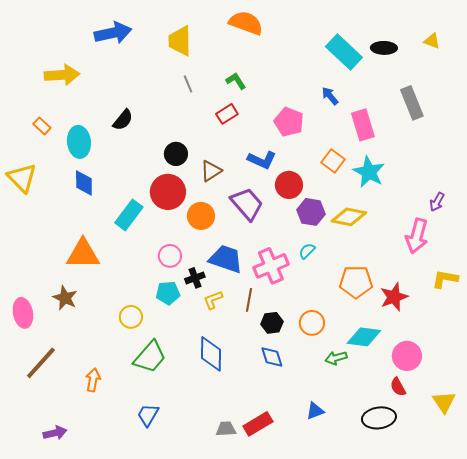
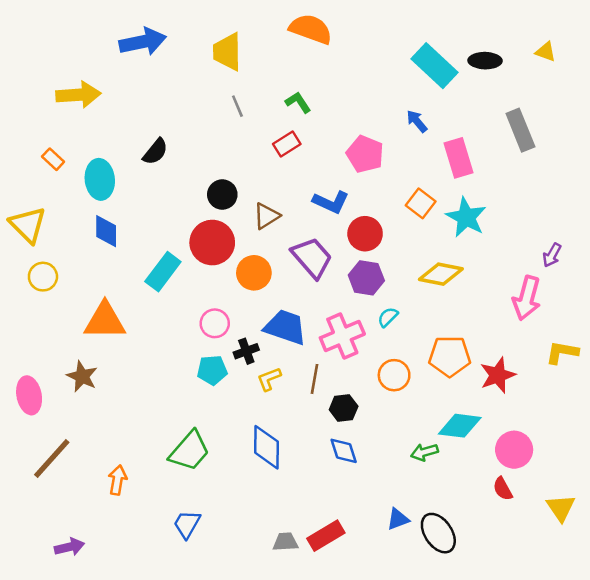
purple hexagon: (311, 212) -> (366, 278), moved
yellow circle: (131, 317) -> (43, 277), moved
orange circle: (312, 323) -> (394, 375), moved
black ellipse: (379, 418) -> (438, 533), moved, turned 64

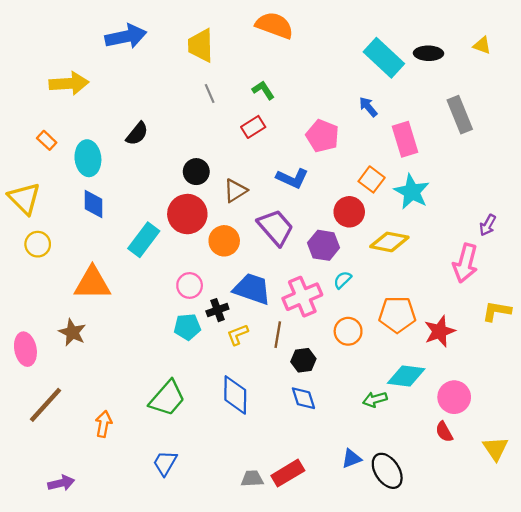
red circle: (365, 234) -> (349, 212), moved

